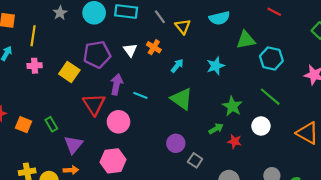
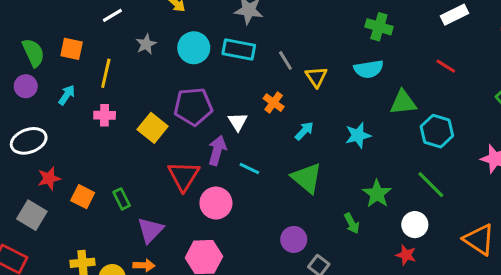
white triangle: (130, 50) -> (238, 122), moved
green arrow: (216, 129) -> (352, 223), turned 88
red star: (234, 141) -> (406, 255), moved

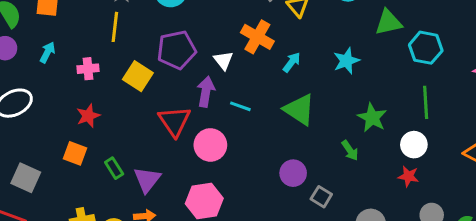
yellow line: (106, 73) -> (115, 27), moved
orange cross: (274, 103) -> (257, 37), size x1.5
red star: (49, 178) -> (88, 116), moved
green line: (431, 185) -> (426, 102), turned 48
green rectangle: (122, 199) -> (114, 168), moved

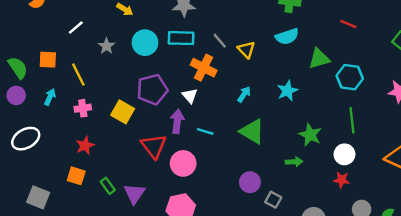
yellow line: (115, 27) -> (78, 75), moved, turned -30
orange cross: (257, 37) -> (204, 68), moved
green arrow: (350, 150) -> (294, 162), turned -56

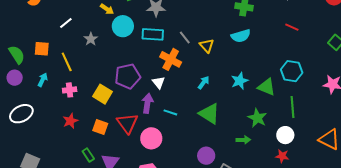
cyan circle: (145, 43) -> (123, 26), moved
green triangle: (319, 59) -> (267, 87), moved, turned 36
orange square: (76, 176) -> (100, 127), moved

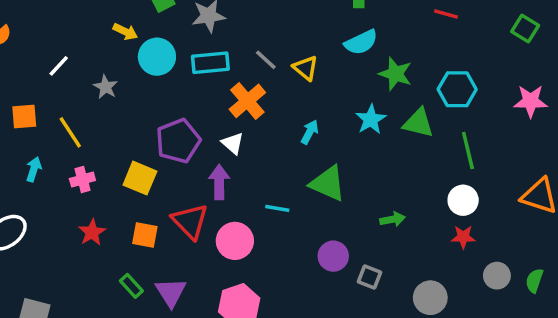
orange cross: (171, 59) -> (247, 101), turned 30
cyan line: (170, 112) -> (277, 208), moved
green star: (257, 118) -> (395, 74), moved

